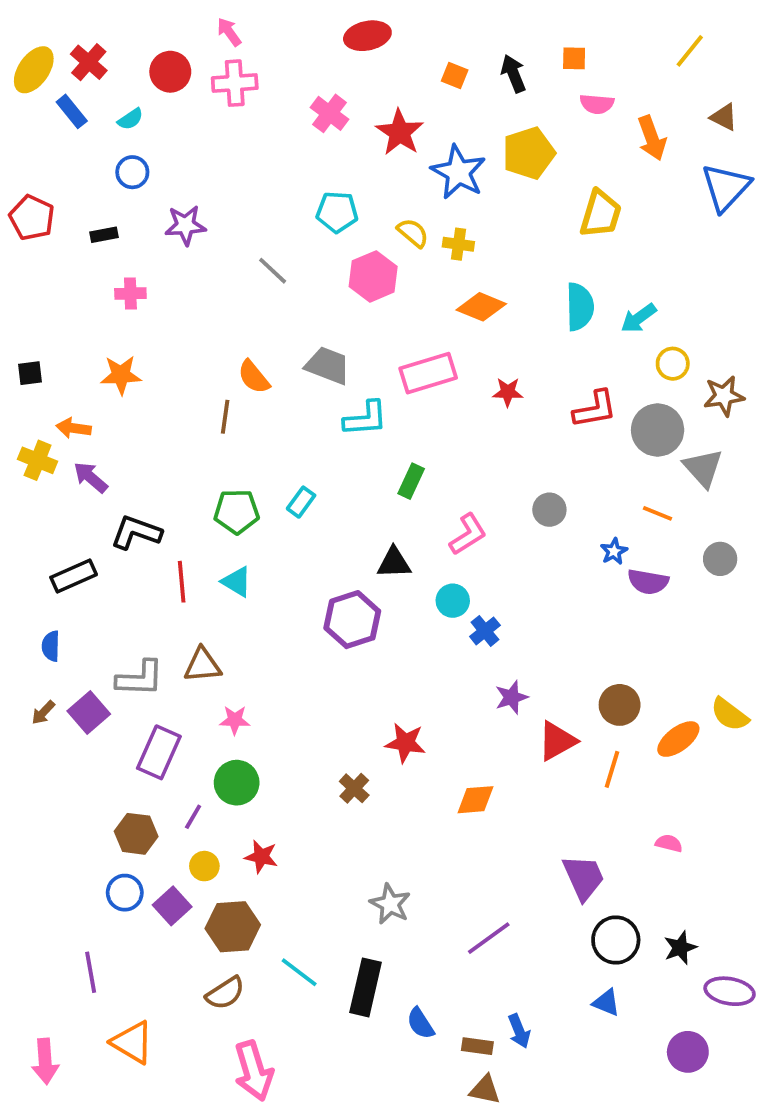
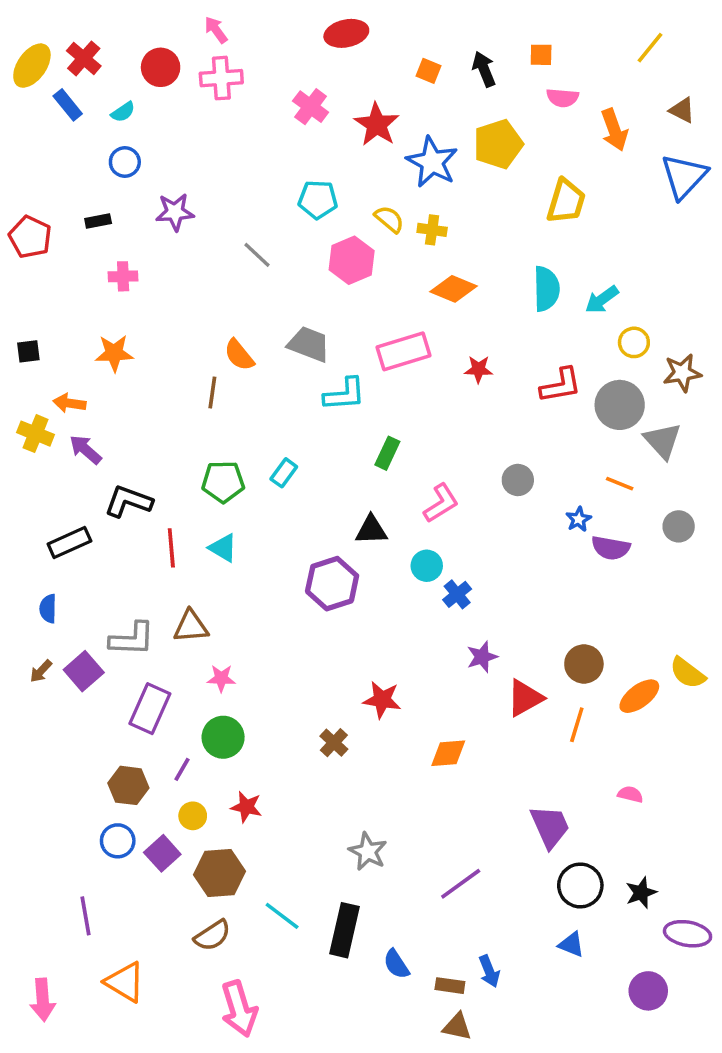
red pentagon: (32, 218) -> (30, 237), moved

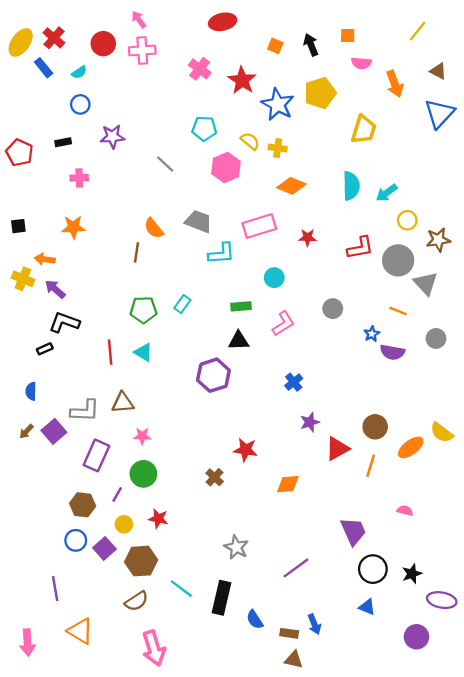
green rectangle: (387, 453) -> (241, 306), moved, turned 60
black L-shape: (128, 501) -> (64, 322), moved
black rectangle: (69, 543) -> (45, 349), size x0.6
cyan circle: (427, 566) -> (274, 278), moved

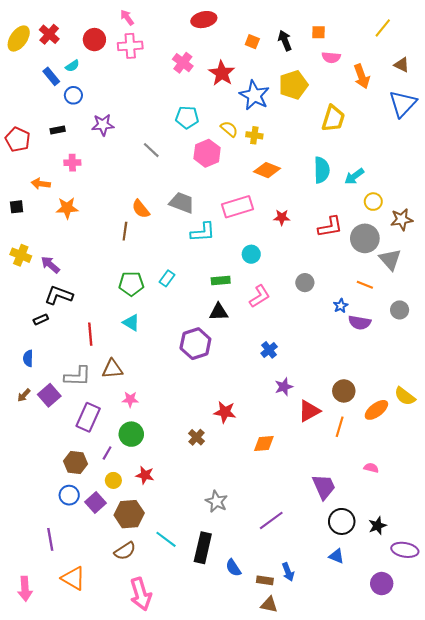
blue rectangle: (44, 68) -> (51, 76), moved
orange arrow: (45, 259) -> (41, 184), moved
red line: (110, 352) -> (90, 334), moved

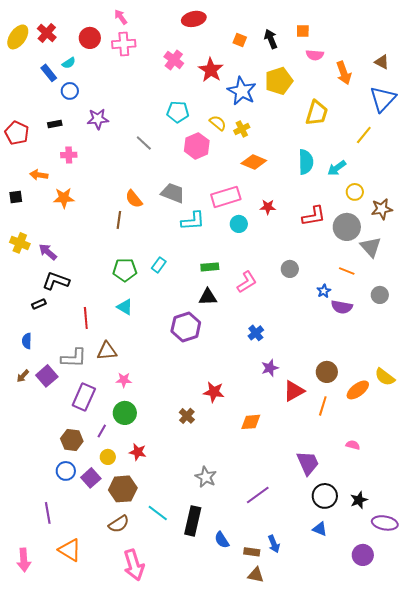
yellow line: (383, 28) -> (364, 135), moved
yellow cross: (254, 135) -> (242, 129), turned -35
cyan circle: (251, 254) -> (239, 224), moved

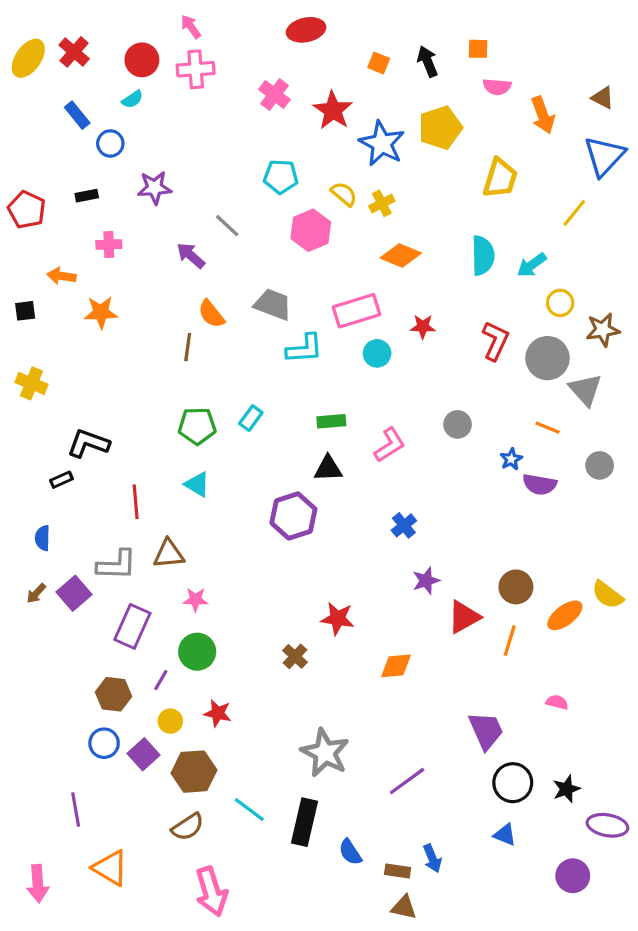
cyan semicircle: (69, 63) -> (132, 99), moved
red L-shape: (314, 216) -> (495, 341), turned -55
purple arrow: (48, 252) -> (191, 256), moved
gray star: (206, 477) -> (325, 753), size x1.4

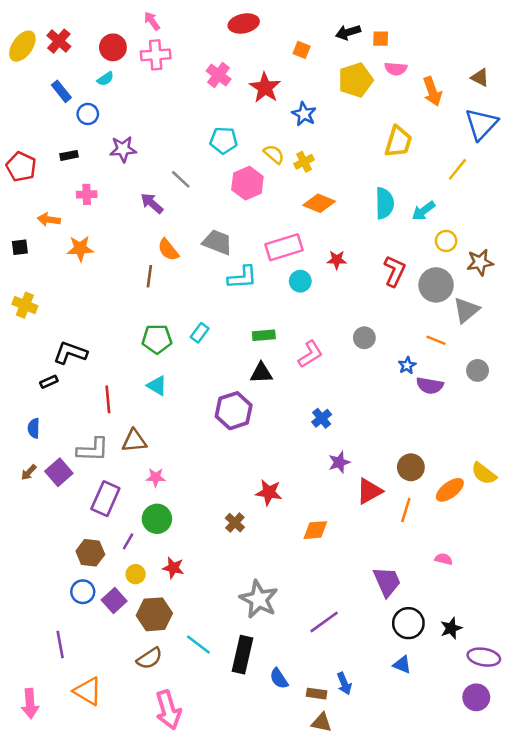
black arrow: (428, 61) -> (348, 32), moved, turned -85
yellow pentagon: (440, 128) -> (356, 80), moved
blue star: (382, 143) -> (304, 114), size x0.7
gray triangle: (585, 390) -> (466, 310), turned 32
purple circle: (573, 876) -> (476, 697), moved

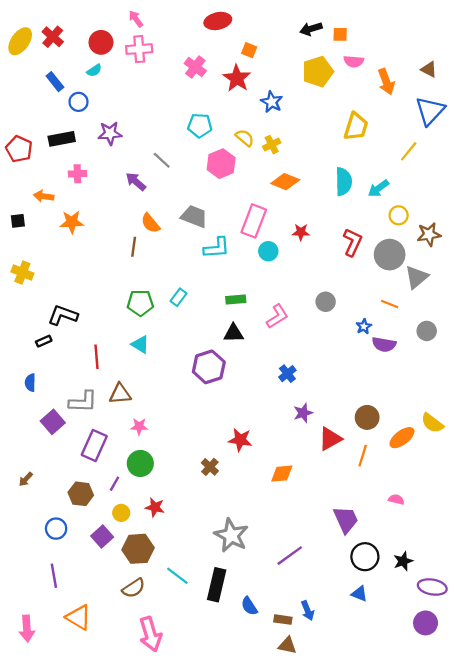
orange square: (302, 50) -> (249, 50), moved
black rectangle: (69, 155) -> (62, 139), size x1.6
pink rectangle: (284, 247) -> (254, 221), turned -52
brown arrow: (29, 472) -> (26, 479), moved
blue circle: (83, 592) -> (56, 529), moved

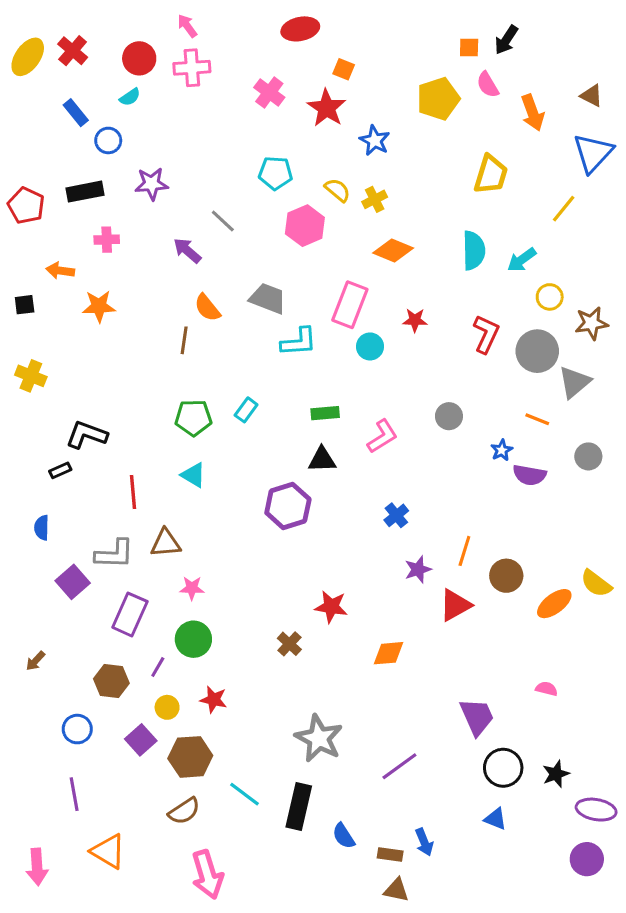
black arrow: (311, 29) -> (506, 40), moved, turned -40
pink semicircle: (354, 61) -> (488, 85), turned 54
orange line: (363, 456) -> (464, 551), moved

